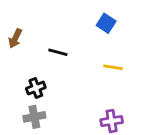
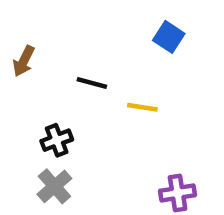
yellow line: (113, 67) -> (142, 107), moved
gray cross: (34, 117) -> (54, 186), turned -30

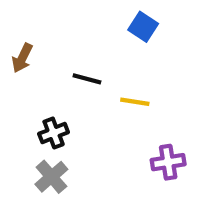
blue square: (169, 37) -> (143, 27), moved
purple cross: (178, 193) -> (168, 162), moved

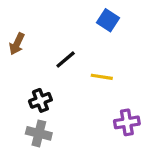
black line: (87, 79) -> (66, 60), turned -55
gray cross: (51, 177) -> (39, 133), turned -35

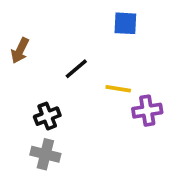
blue square: (108, 20) -> (125, 23), turned -30
purple cross: (127, 122) -> (147, 111), moved

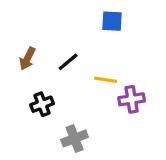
brown arrow: (20, 51) -> (27, 59), moved
gray cross: (45, 154) -> (75, 138), moved, turned -35

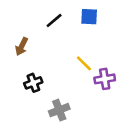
black line: (68, 62) -> (54, 21), moved
yellow line: (106, 80) -> (84, 63), turned 36

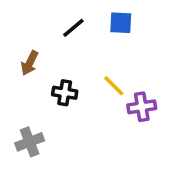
black cross: (33, 83) -> (65, 93), moved, turned 30
gray cross: (59, 110) -> (30, 142), moved

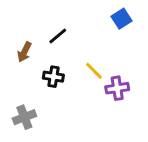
blue square: (121, 23) -> (122, 19), moved, turned -36
black line: (73, 28) -> (58, 36), moved

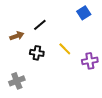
brown arrow: (24, 52) -> (17, 36), turned -136
purple cross: (117, 88) -> (90, 61), moved

